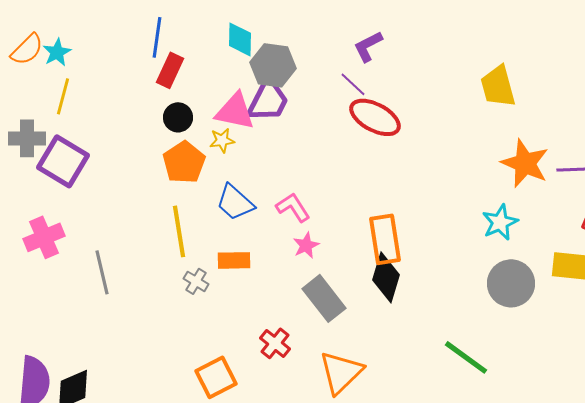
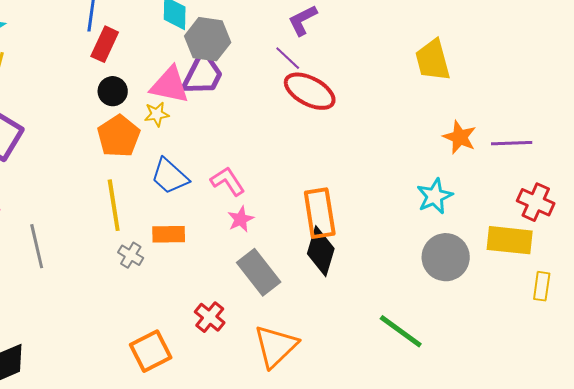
orange star: (525, 163) -> (460, 137), size x0.7

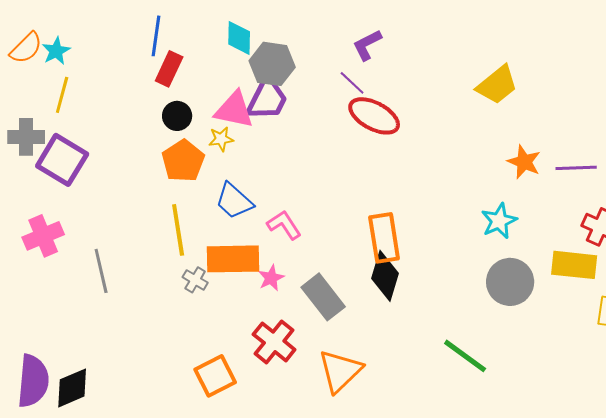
yellow trapezoid: (433, 60) -> (497, 85), turned -114
pink L-shape: (228, 181) -> (284, 225), moved
pink star: (241, 219) -> (271, 278), moved
orange rectangle: (169, 234) -> (233, 259), size x1.6
red cross: (210, 317) -> (274, 342), size x1.4

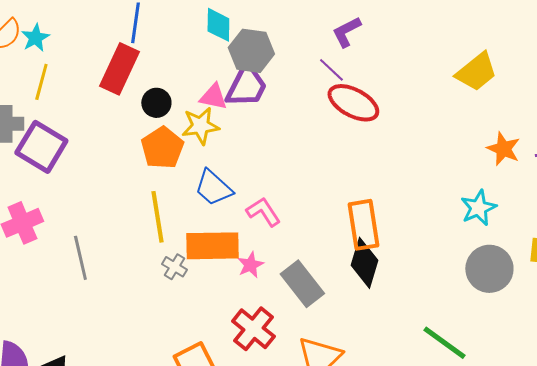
red rectangle: (169, 69) -> (119, 69), moved, size x1.4
pink triangle: (234, 110) -> (213, 97), size x0.7
yellow star: (221, 139) -> (200, 126), size x1.5

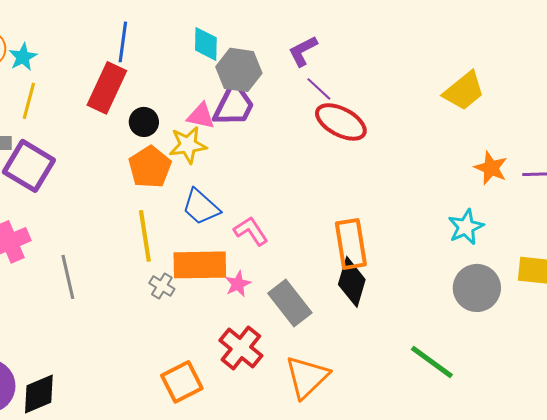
purple L-shape: (346, 32) -> (303, 51), moved

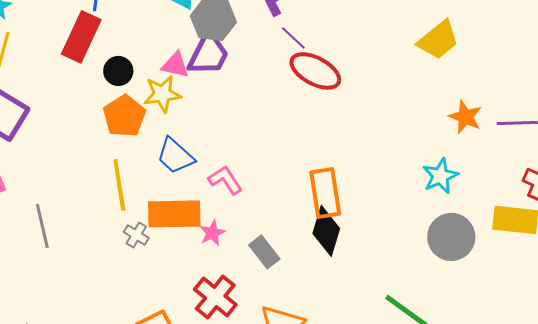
gray rectangle: (290, 303) -> (264, 252), size x0.7

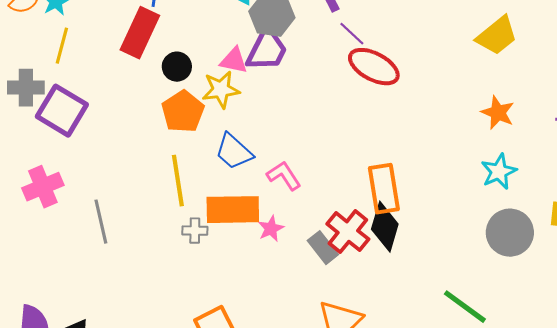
orange star: (465, 117) -> (498, 113), moved
gray cross: (136, 235) -> (195, 231), turned -30
red cross: (215, 297) -> (348, 232), moved

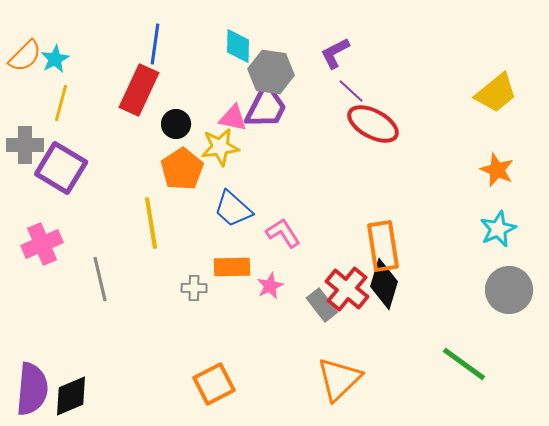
yellow line: (178, 181) -> (151, 223), moved
orange rectangle: (233, 210) -> (232, 267), size x0.7

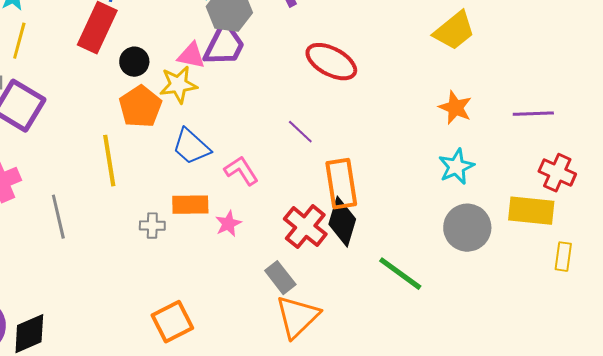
purple line: (351, 91) -> (300, 132), moved
gray rectangle: (322, 305) -> (280, 278), moved
green line: (464, 364) -> (400, 274), moved

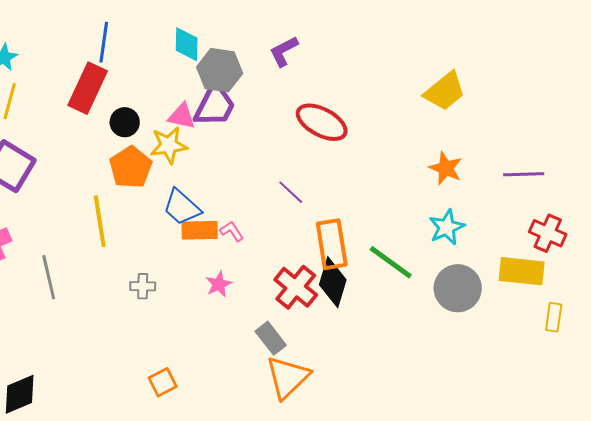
pink L-shape: (241, 171) -> (232, 231), size x0.7
orange rectangle: (190, 205) -> (200, 230), moved
green line: (400, 274) -> (391, 262), moved
orange square: (172, 322) -> (163, 382), size x0.7

